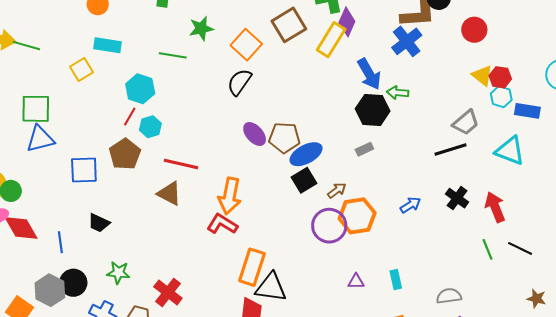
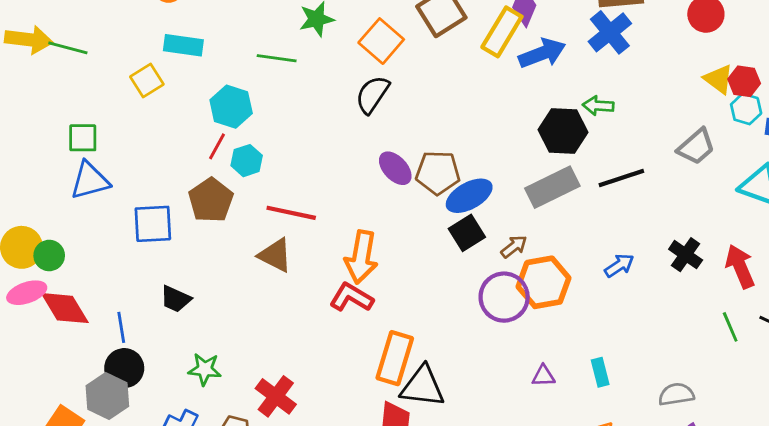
blue arrow: (369, 74) -> (542, 53), moved, turned -80
green square: (36, 109) -> (83, 138), size x0.7
gray rectangle: (364, 149) -> (552, 187), size x2.0
black line: (450, 149) -> (621, 178), moved
black circle: (73, 283) -> (124, 368), moved

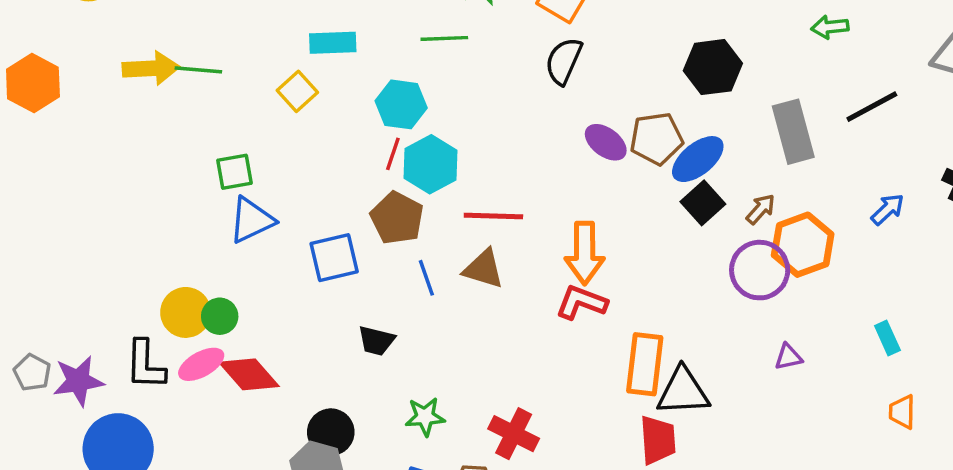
black hexagon: (563, 131) -> (713, 67), moved
cyan hexagon: (247, 161) -> (431, 164), size x1.5
gray rectangle: (552, 187) -> (793, 132), turned -69
blue line: (121, 327) -> (426, 278), moved
purple triangle: (543, 376) -> (788, 357), moved

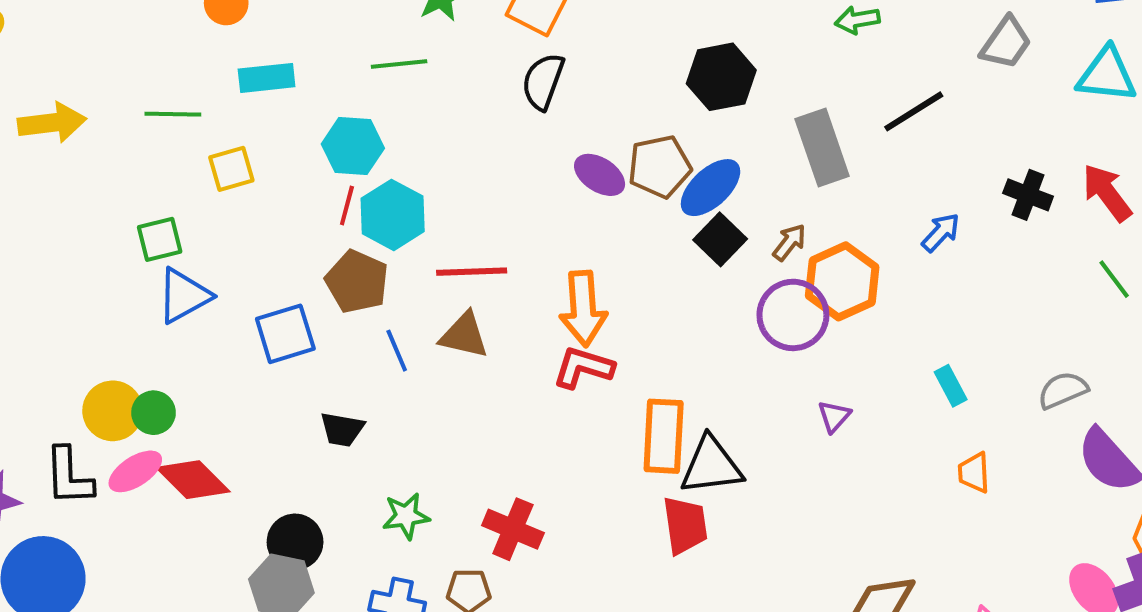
green line: (198, 70) -> (173, 114), moved
yellow square: (297, 91) -> (231, 169), moved, turned 30
purple triangle: (788, 357) -> (834, 416), turned -32

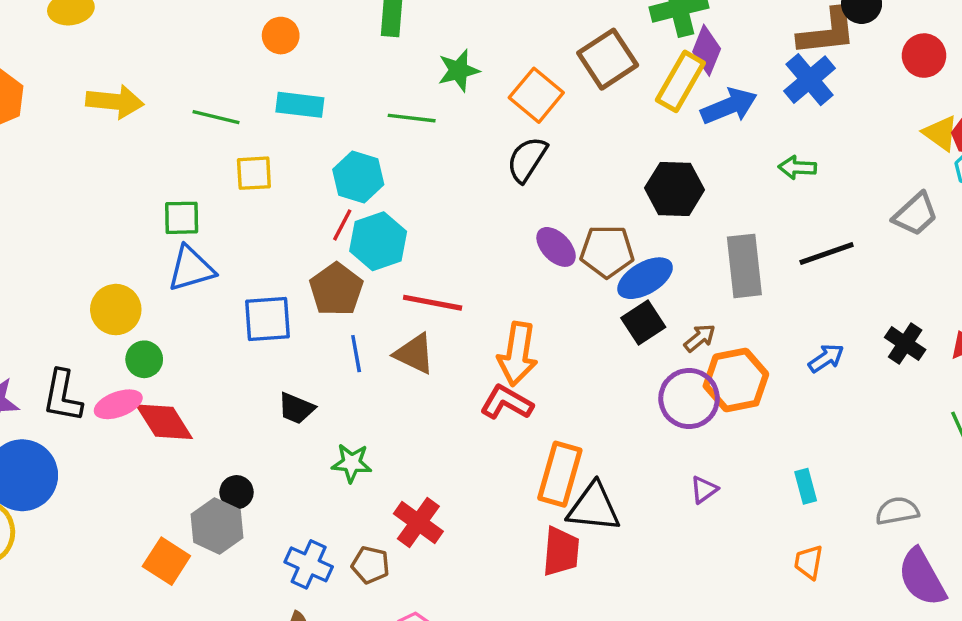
yellow circle: (113, 411) -> (116, 310), moved
green star: (406, 516) -> (352, 463), moved
black circle: (295, 542) -> (237, 492), size x0.7

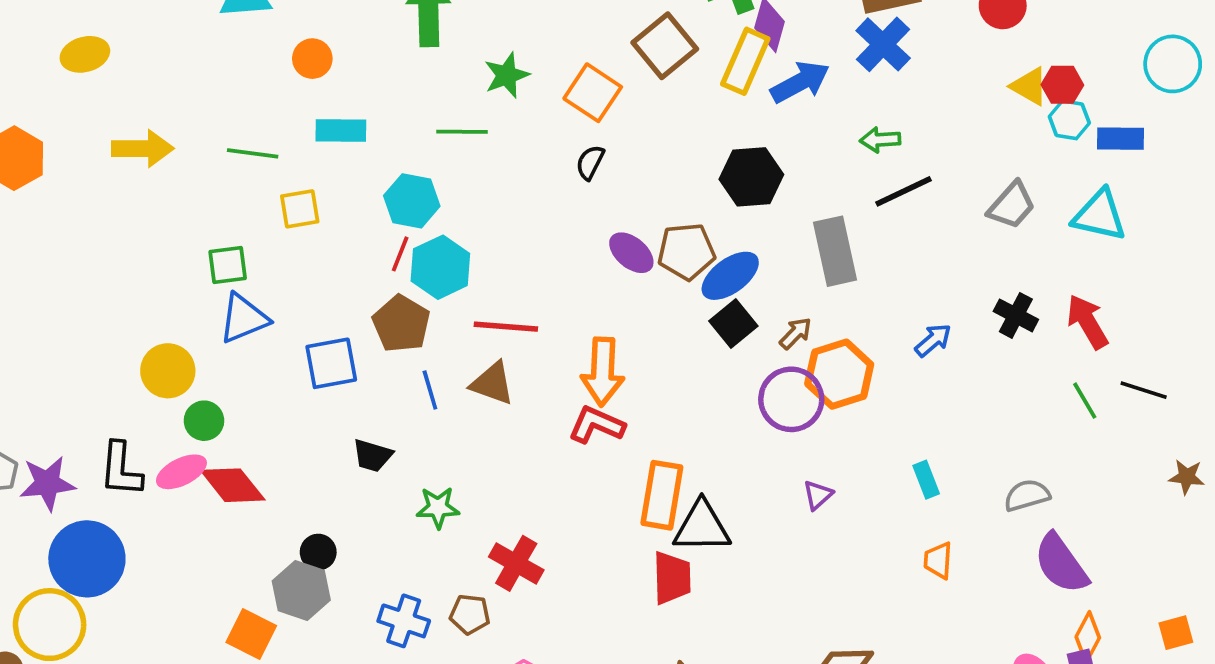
black semicircle: (527, 159) -> (590, 162), size x0.7
gray trapezoid: (915, 214) -> (1012, 205), moved
black line: (827, 253) -> (904, 191), moved

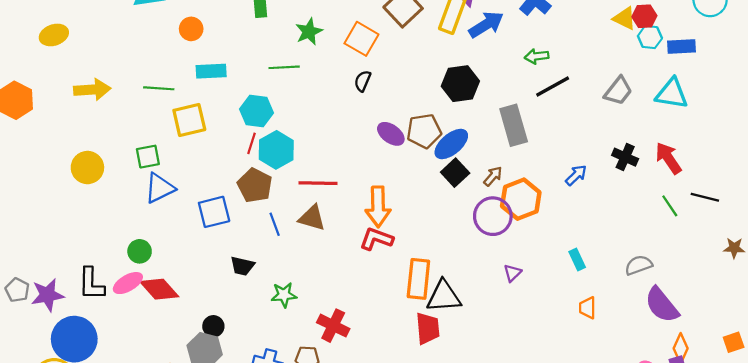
yellow square: (300, 209) -> (189, 120), size x1.4
yellow circle: (168, 371) -> (87, 168), moved

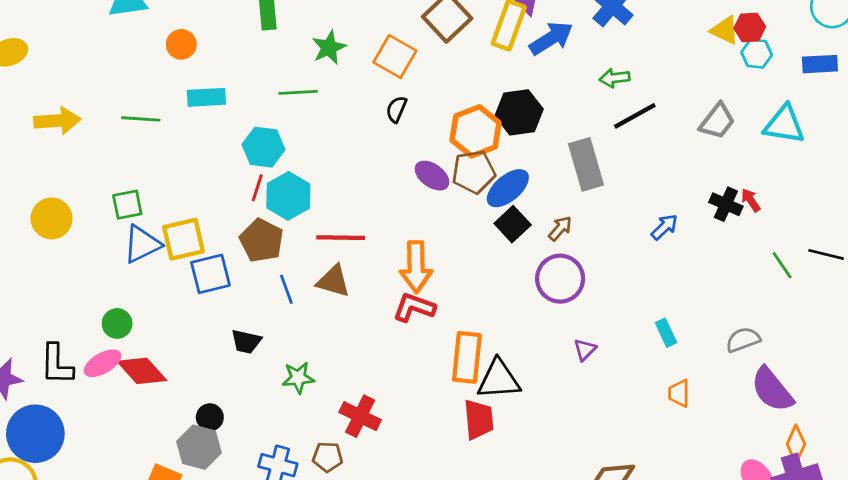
blue rectangle: (681, 46) -> (820, 64), moved
yellow square: (189, 120) -> (183, 239), moved
red arrow: (668, 158) -> (751, 200), moved, size x0.6
orange hexagon: (521, 199) -> (476, 131), moved

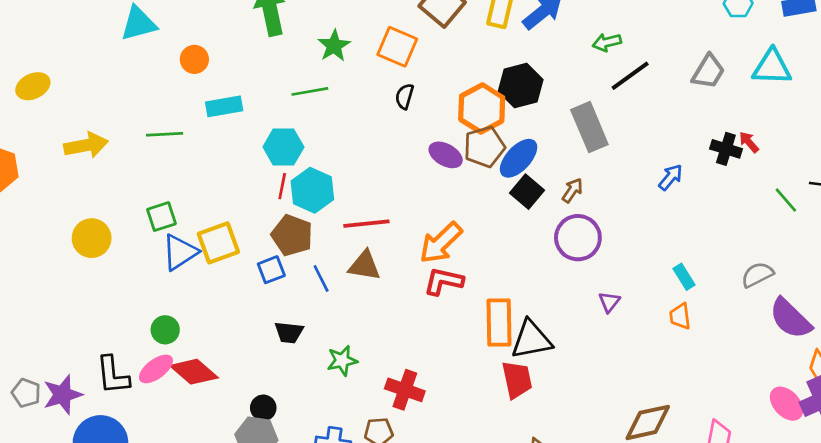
orange arrow: (416, 267) -> (441, 243), turned 54
blue square: (210, 274) -> (271, 270), moved, size x0.7
orange trapezoid: (679, 393) -> (680, 316), moved

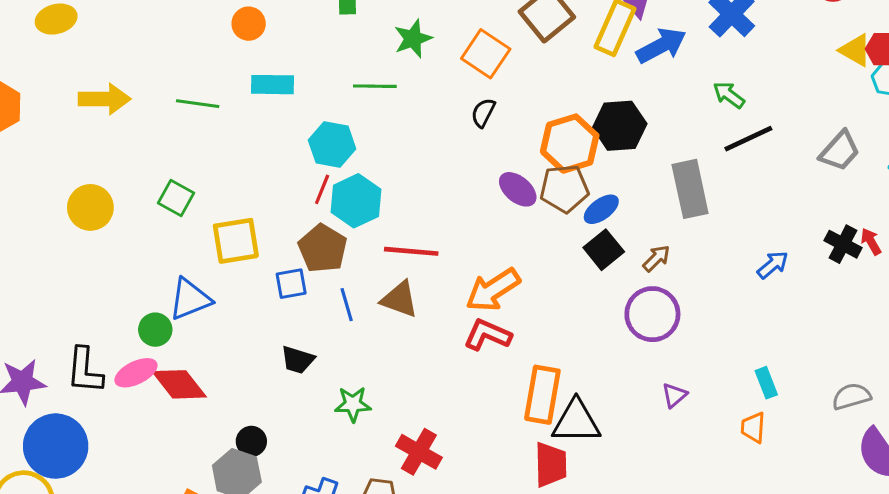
green arrow: (607, 42) -> (729, 95), turned 40
blue ellipse: (519, 158) -> (601, 209), size x0.7
green square: (162, 217) -> (176, 198), turned 36
blue triangle: (180, 252) -> (190, 299), moved

